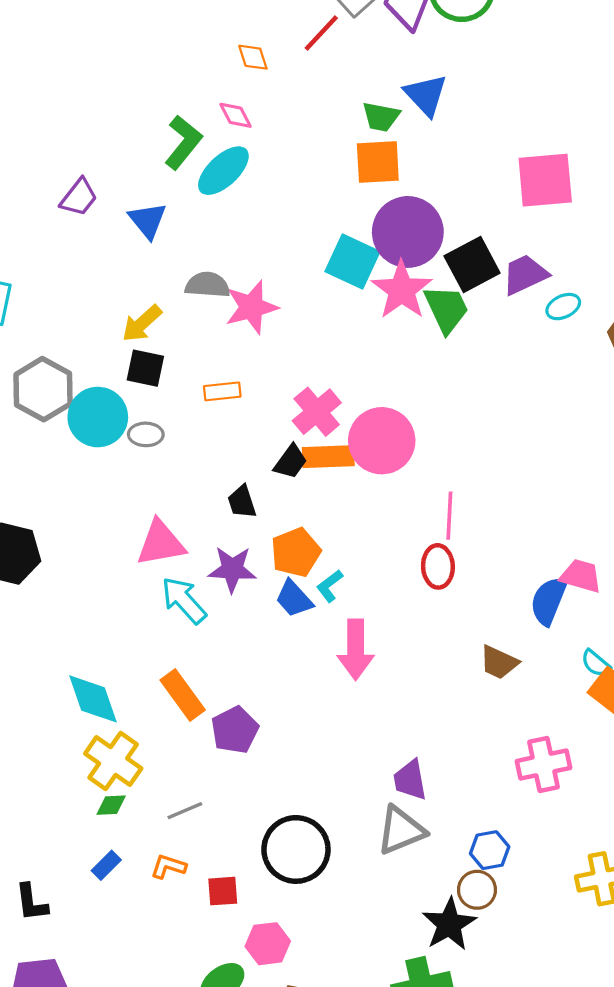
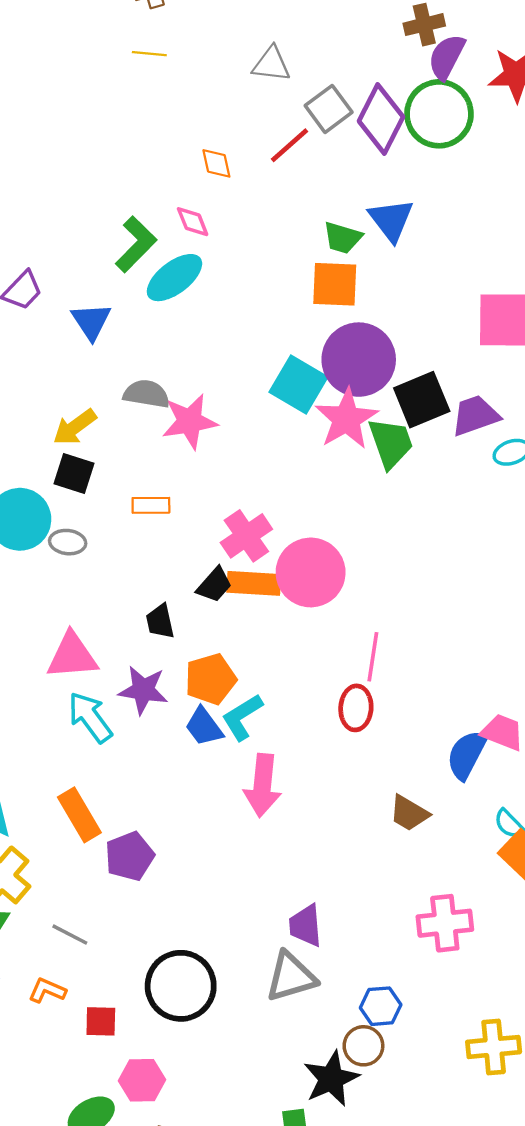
cyan L-shape: (330, 586) -> (242, 717), size x1.4
gray line: (185, 811) -> (70, 935), turned 45

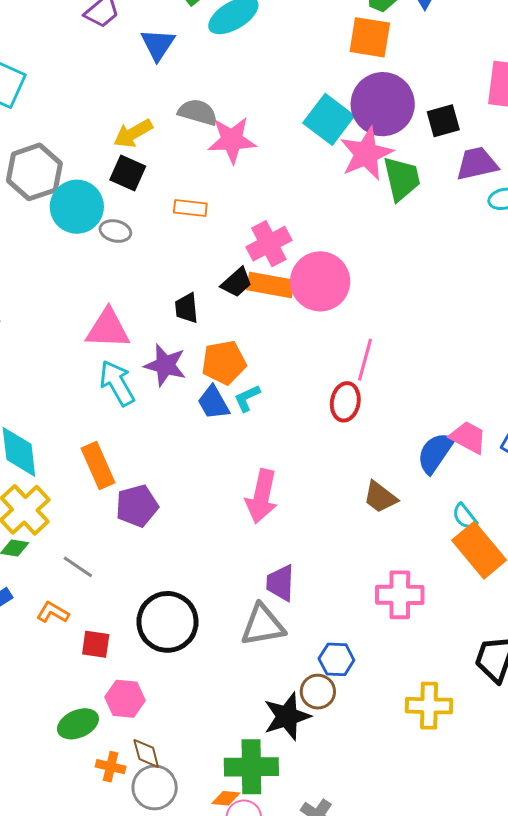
black square: (422, 400) -> (443, 121), moved, size x0.7
cyan L-shape: (242, 717) -> (247, 398), size x0.7
pink arrow: (263, 785) -> (262, 496), moved

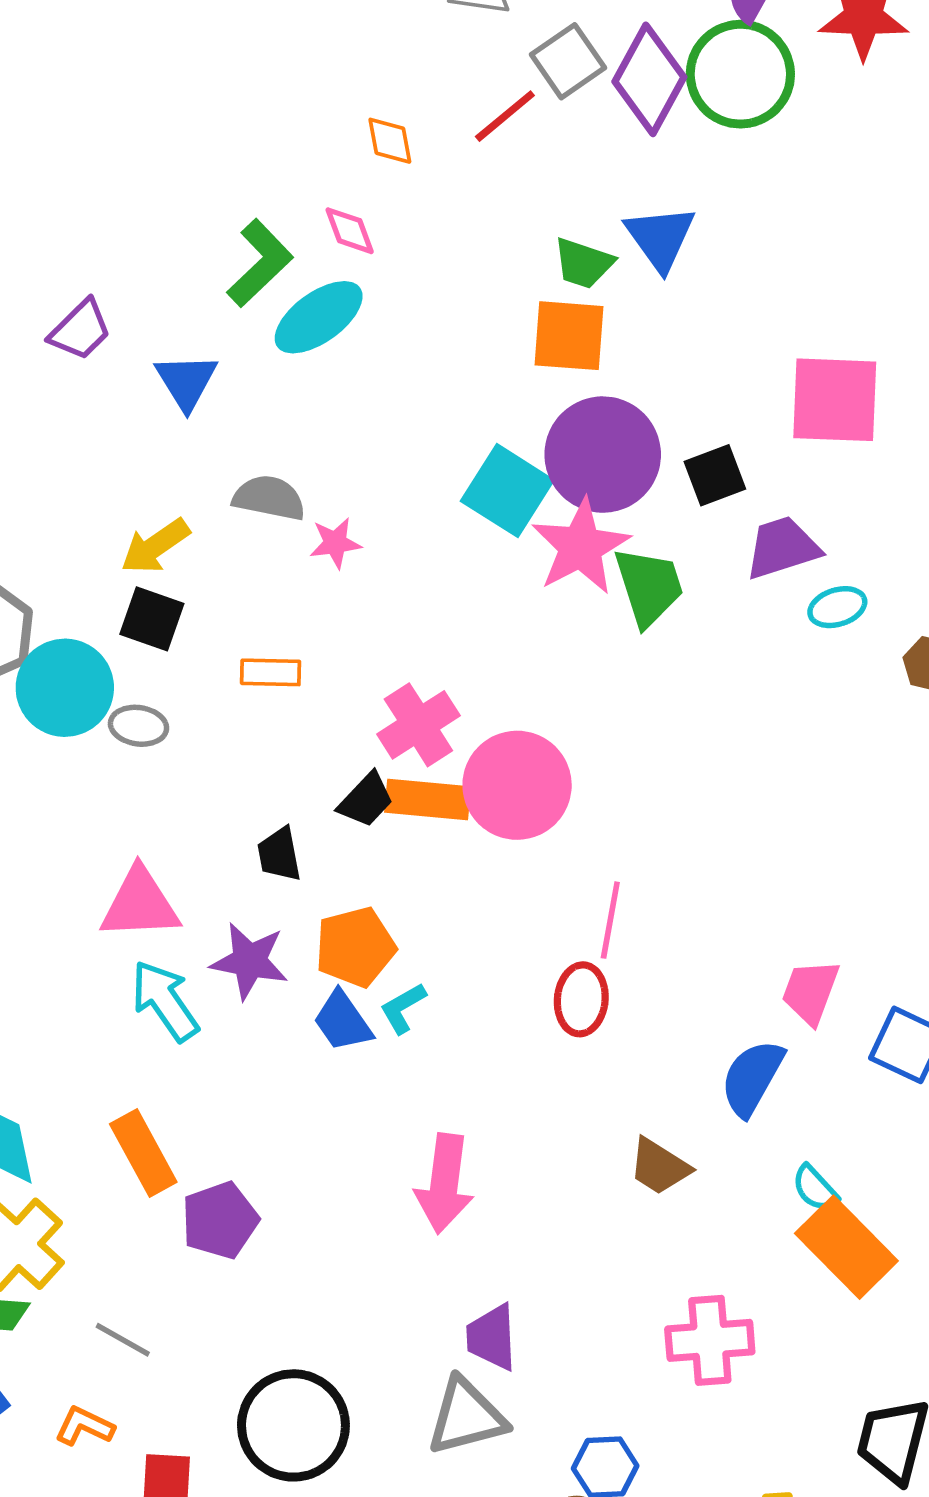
pink star: (232, 140) -> (335, 543), size x0.6
pink trapezoid: (468, 437) -> (810, 992), moved, turned -93

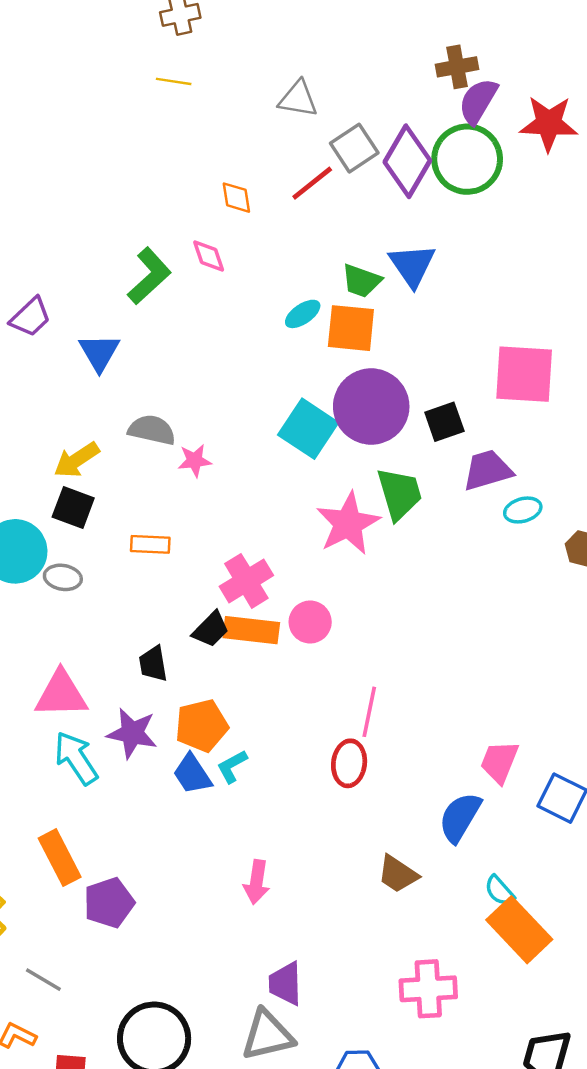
cyan ellipse: (319, 317) -> (303, 314), moved, size x0.6
pink star: (581, 547) -> (348, 524), moved
pink circle: (517, 785) -> (310, 622), size x0.6
pink arrow: (444, 1183) -> (257, 882), size x0.7

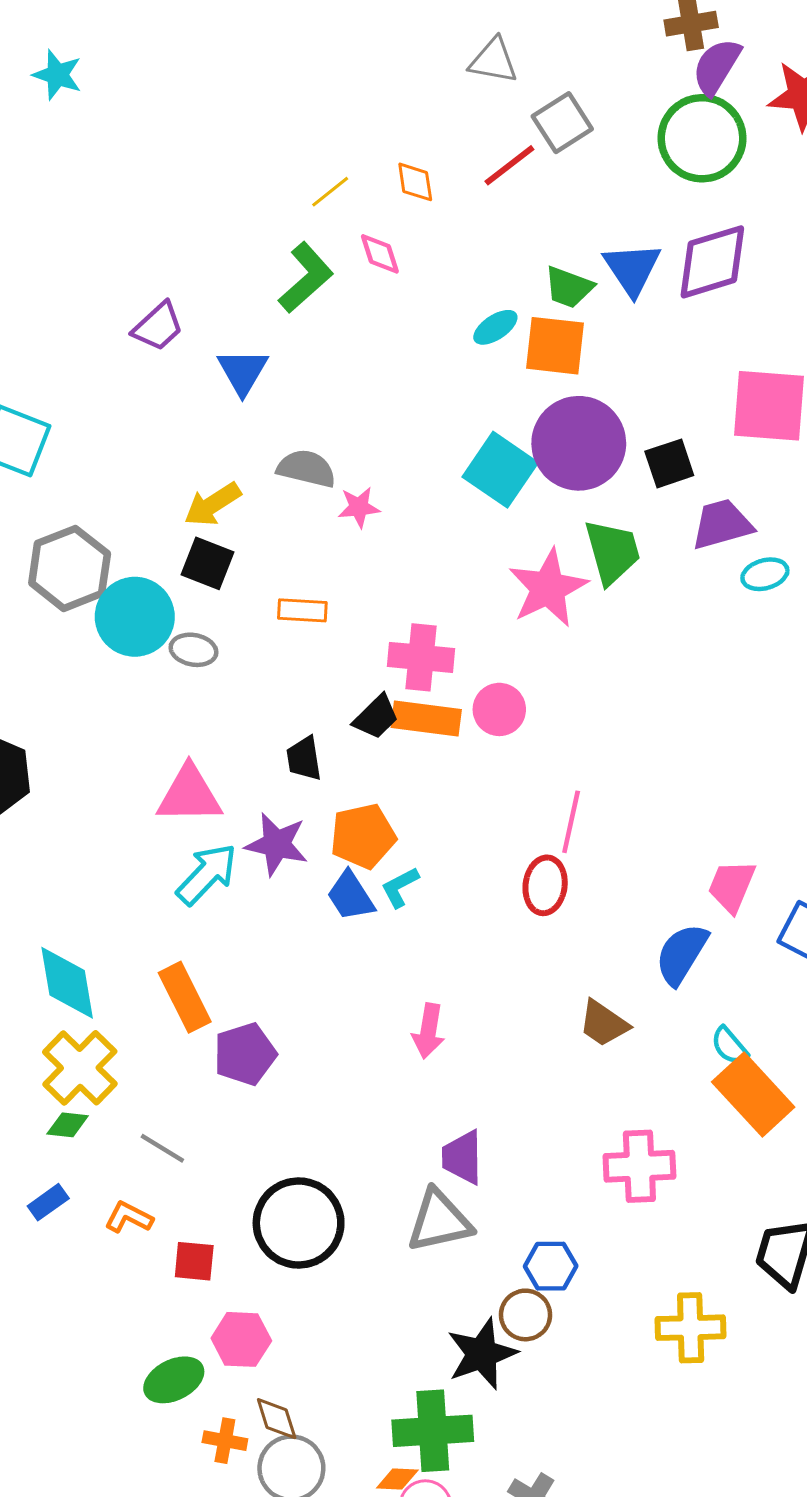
yellow line: (174, 81) -> (330, 192), moved, turned -48
purple diamond: (407, 161) -> (712, 262), moved, turned 42
pink cross: (246, 581) -> (421, 657), turned 36
cyan arrow: (76, 758) -> (207, 874), turned 76

